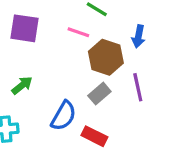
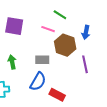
green arrow: (22, 85) -> (12, 62), turned -64
gray rectangle: (99, 94) -> (42, 60), moved, turned 40

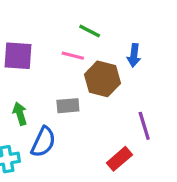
purple line: (85, 64) -> (144, 126), moved
blue semicircle: (38, 82) -> (43, 142), moved
red rectangle: (57, 95) -> (119, 159), moved, turned -63

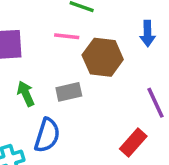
blue arrow: (134, 55) -> (148, 34), moved
green arrow: (20, 114) -> (26, 94), moved

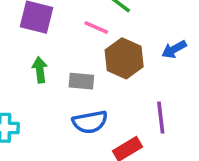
blue arrow: (148, 34) -> (174, 49), turned 45
blue semicircle: (47, 135) -> (90, 122), moved, turned 44

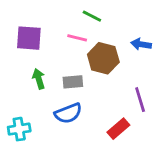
blue arrow: (174, 49) -> (141, 44), turned 48
blue semicircle: (90, 122) -> (68, 113), moved

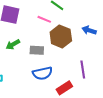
green arrow: (39, 79) -> (13, 45), turned -112
blue semicircle: (68, 113) -> (42, 73), moved

